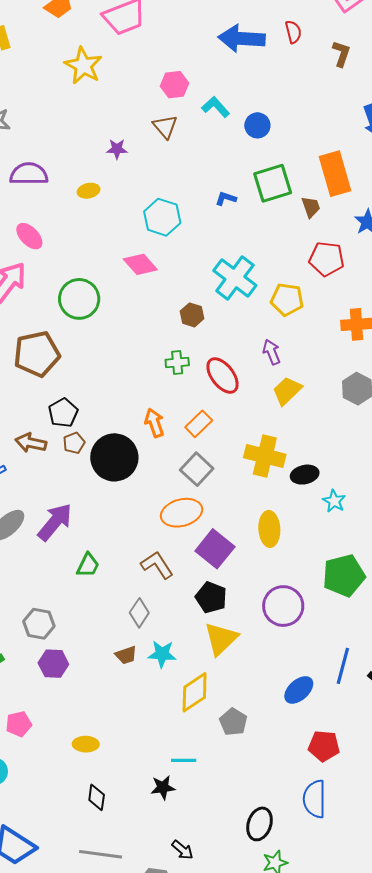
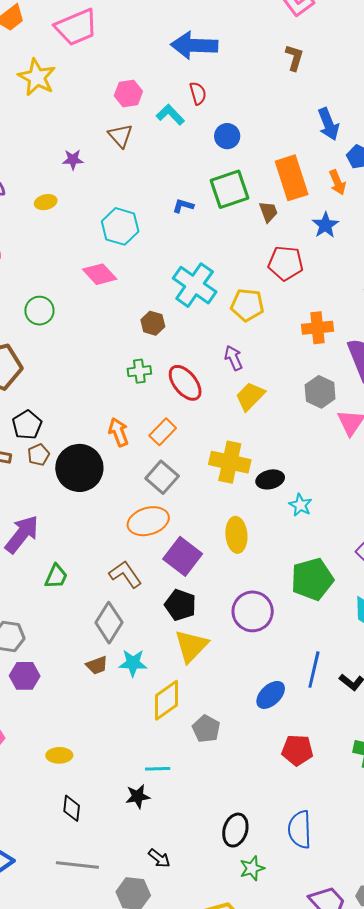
red semicircle: (293, 32) -> (198, 93), moved
blue circle: (257, 125) -> (227, 136), moved
green circle: (79, 299) -> (39, 311), size x0.7
gray diamond: (139, 613) -> (109, 623), size x1.4
blue semicircle: (315, 799) -> (300, 829), moved

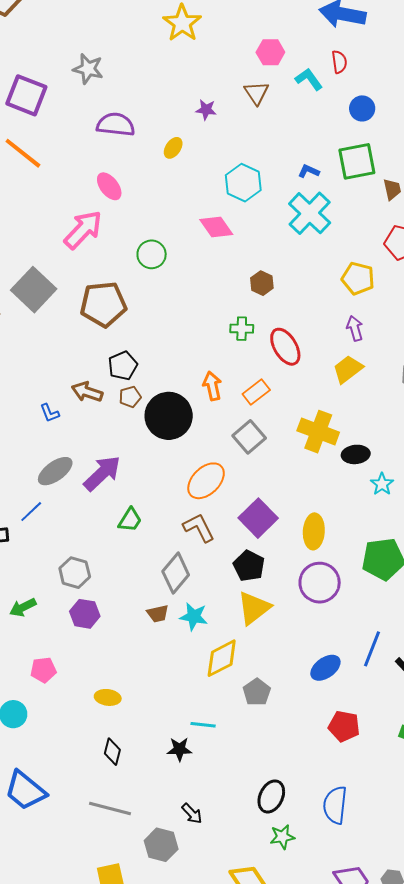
yellow ellipse: (46, 202) -> (173, 148), turned -50
cyan cross: (195, 285) -> (310, 213), moved
purple arrow: (233, 358) -> (355, 328), moved
orange ellipse: (148, 521) -> (206, 481), moved, turned -36
yellow ellipse: (236, 535) -> (314, 531), moved

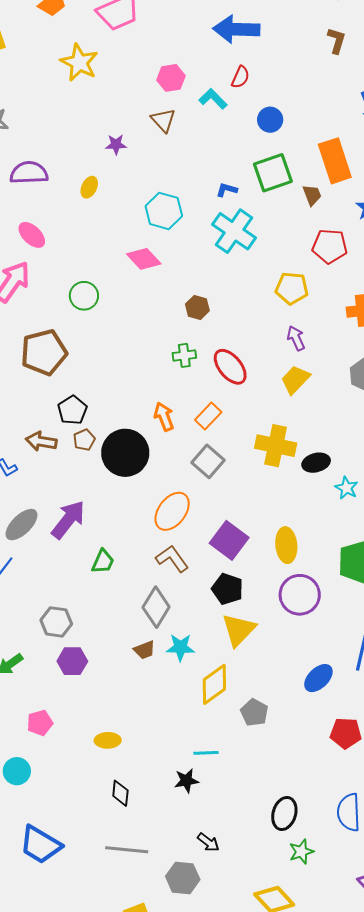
red semicircle: (339, 62) -> (240, 77), turned 40

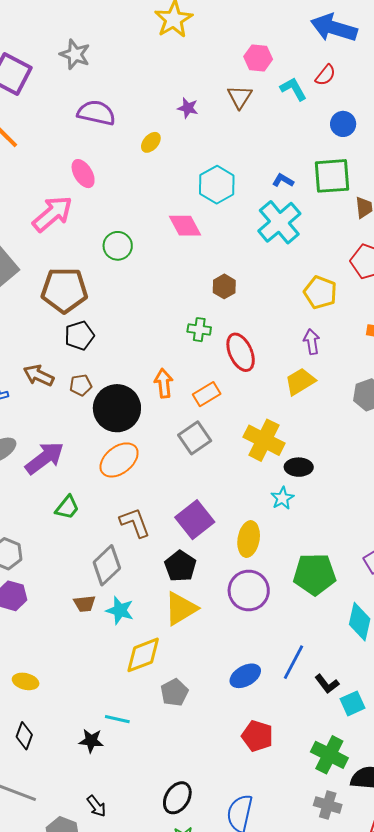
black pentagon: (72, 410) -> (79, 336), moved
cyan star: (347, 488) -> (282, 498), moved
orange ellipse: (172, 511) -> (119, 460), moved

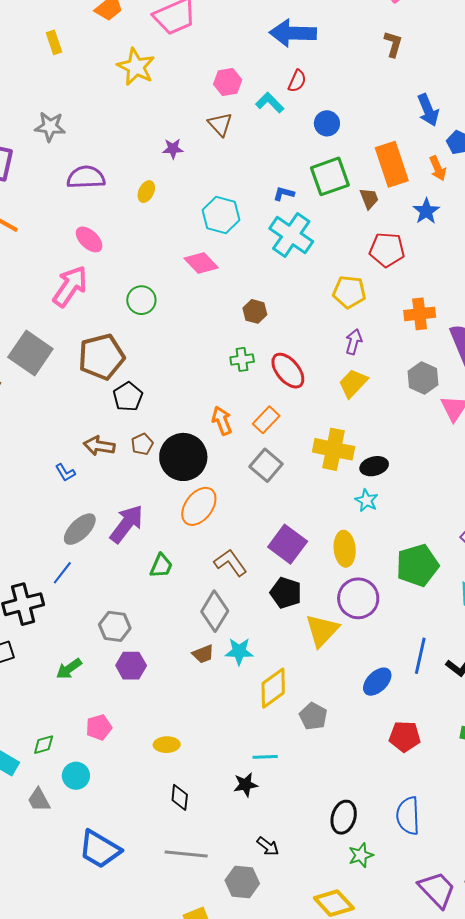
purple arrow: (312, 342) -> (354, 342), turned 40
yellow triangle: (181, 609) -> (322, 630), moved

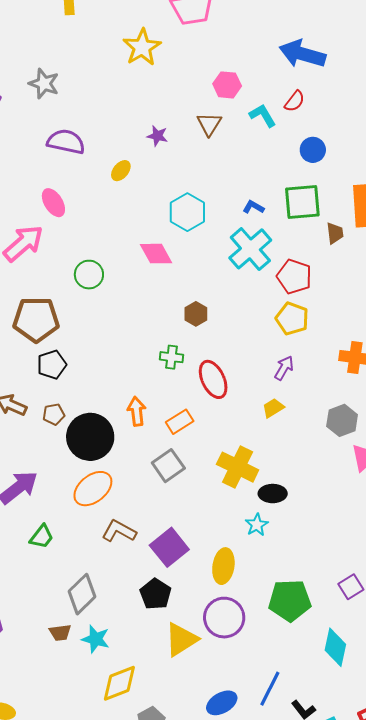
red pentagon: (387, 250) -> (294, 277), moved
yellow trapezoid: (353, 383) -> (273, 408), size x0.7
brown L-shape: (230, 563) -> (119, 531), moved, turned -40

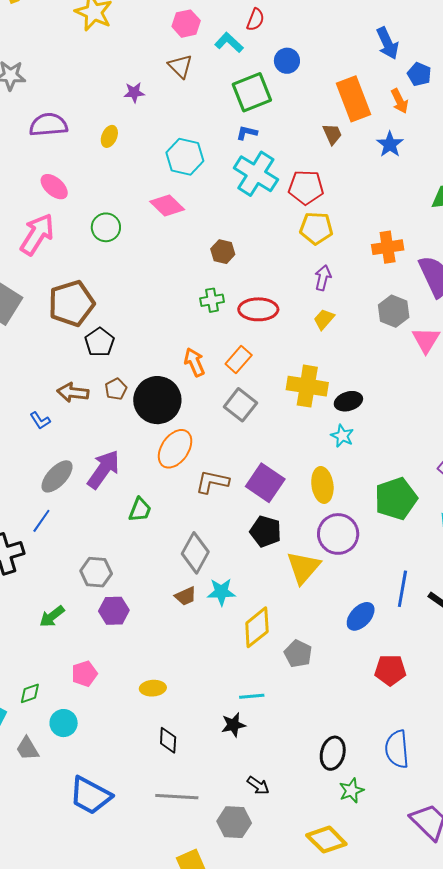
green square: (302, 202) -> (252, 92), moved
green circle: (89, 275) -> (106, 227), moved
red ellipse: (213, 379) -> (258, 309), turned -48

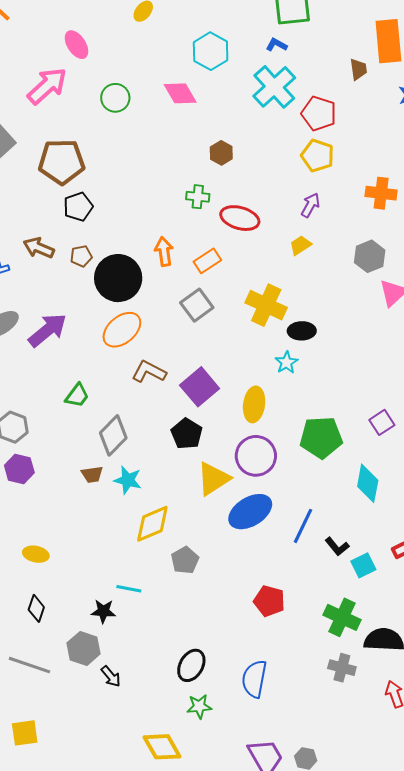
green trapezoid: (140, 510) -> (77, 395), moved
blue ellipse: (361, 616) -> (250, 512), moved, size x1.4
gray hexagon: (234, 822) -> (84, 648), moved

